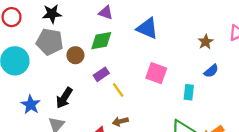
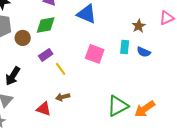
blue semicircle: (211, 71) -> (144, 52), turned 64
cyan rectangle: (189, 92) -> (125, 47), moved

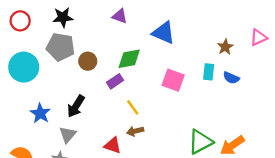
green diamond: (46, 25) -> (129, 59), moved
yellow line: (61, 69) -> (133, 107), moved

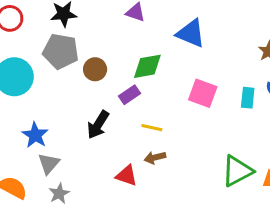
cyan rectangle: (209, 72) -> (248, 98), moved
black arrow: (76, 106) -> (98, 125), moved
yellow line: (133, 107) -> (152, 128), turned -42
gray triangle: (68, 135) -> (49, 164), moved

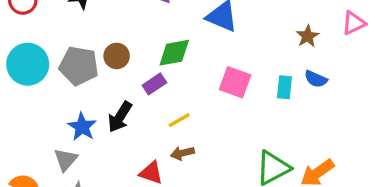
gray pentagon: (61, 51) -> (79, 66), moved
yellow line: (152, 128) -> (179, 120), turned -42
blue star: (35, 135) -> (82, 127), moved

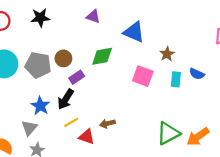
brown star: (308, 36) -> (167, 54), moved
purple rectangle: (154, 84) -> (77, 77), moved
yellow line: (179, 120) -> (71, 122), moved

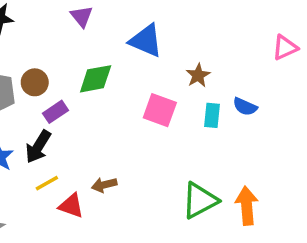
purple triangle: (93, 17) -> (82, 16), turned 32
orange arrow: (198, 137) -> (247, 206), turned 120

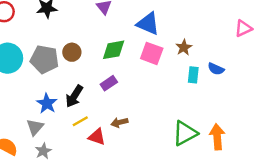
pink square: (160, 110) -> (152, 53), moved
purple rectangle: (56, 112) -> (109, 83), moved

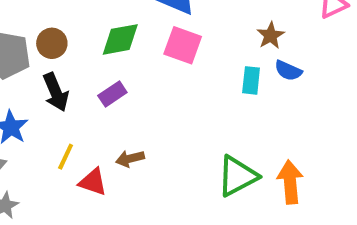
brown star: (184, 47) -> (271, 35), moved
black arrow: (74, 96) -> (56, 92), moved, turned -55
yellow line: (80, 121) -> (66, 157), turned -35

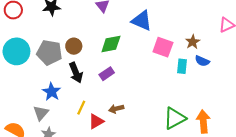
pink square: (183, 45) -> (163, 47), moved
red triangle: (93, 182) -> (96, 121), turned -49

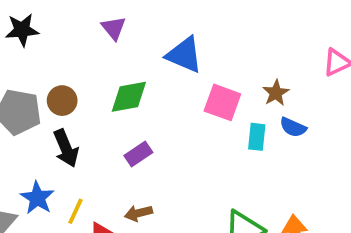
purple rectangle: (107, 74) -> (138, 154), moved
blue star: (51, 92) -> (37, 198), moved

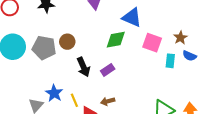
green diamond: (129, 97) -> (116, 40), moved
black arrow: (66, 148) -> (83, 67), moved
yellow line: (75, 211) -> (74, 100), turned -48

